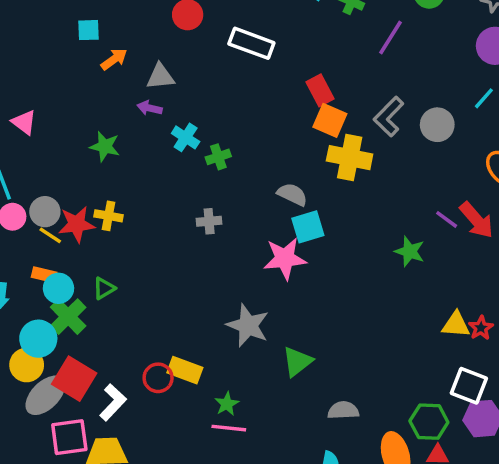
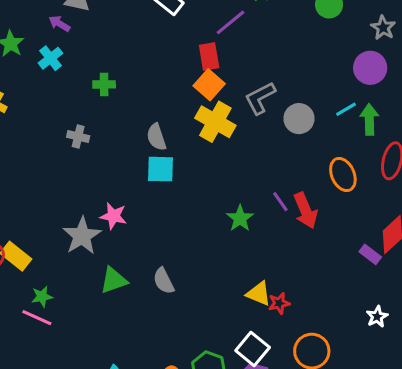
purple line: (390, 38) -> (230, 22), moved
cyan cross: (186, 137) -> (51, 58), moved
gray semicircle: (292, 194) -> (156, 137), turned -152
pink star: (285, 259) -> (113, 216), moved, size x0.7
gray semicircle: (343, 410) -> (164, 281), moved, turned -132

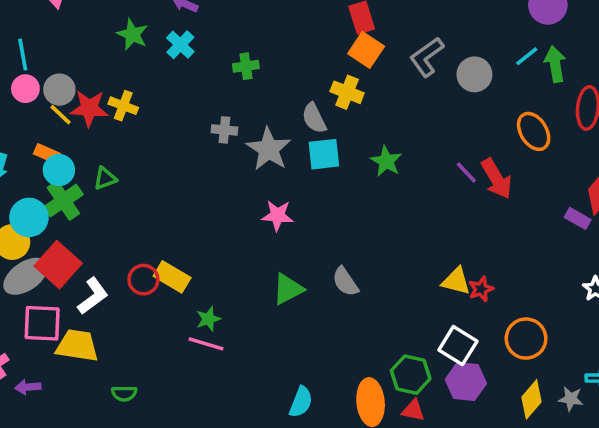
yellow cross: (215, 122) -> (347, 92), moved, size x0.7
green star: (240, 218) -> (386, 161), moved
gray star: (82, 236) -> (269, 149), moved

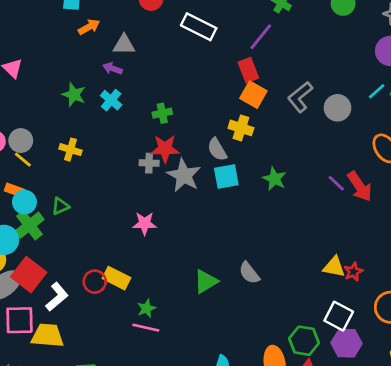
red star: (89, 108) -> (165, 149), moved
pink star: (277, 215) -> (145, 224), moved

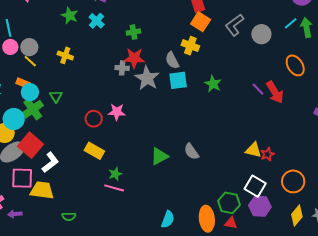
green triangle: (60, 206) -> (56, 96), turned -40
red circle: (95, 282) -> (94, 119), moved

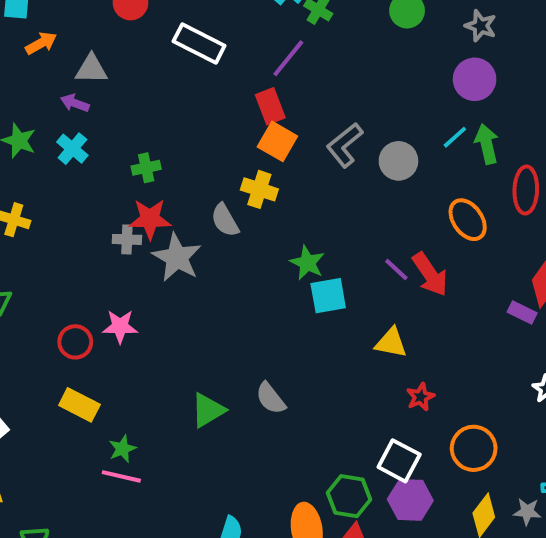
cyan square: (178, 80) -> (328, 296), moved
yellow triangle: (253, 150) -> (391, 343), moved

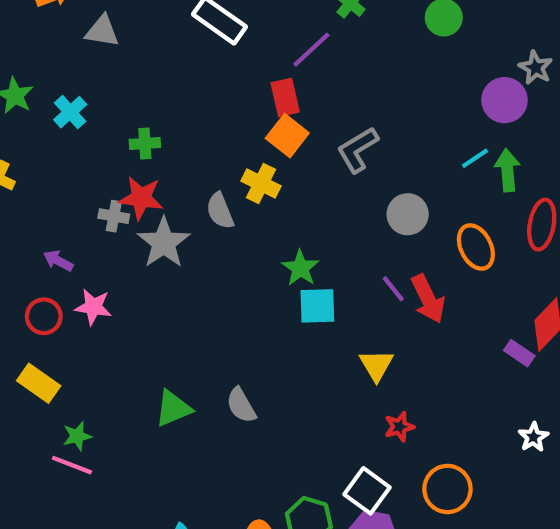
gray star: (481, 26) -> (536, 68), moved
purple arrow: (75, 103) -> (58, 261), moved
gray circle: (398, 161) -> (408, 214), moved
yellow triangle: (391, 343) -> (376, 365), turned 40

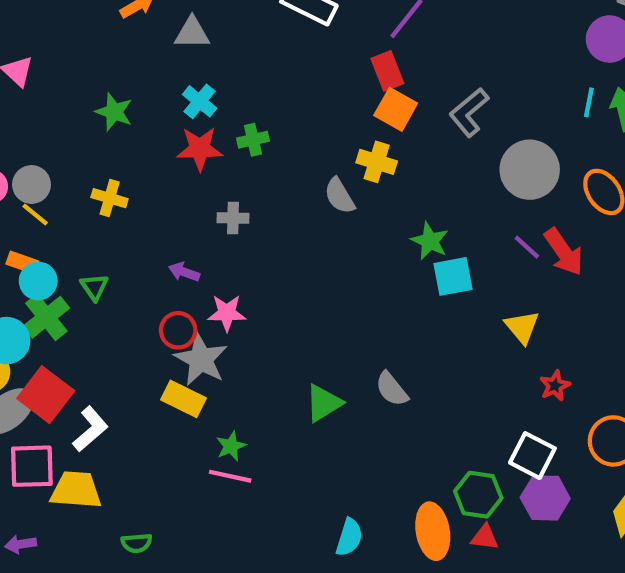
cyan cross: (70, 112) -> (200, 101), moved
cyan line: (475, 158) -> (589, 102), turned -36
red star: (141, 198) -> (200, 149), moved
gray circle: (408, 214) -> (530, 170), size x1.4
gray star: (164, 243) -> (201, 359), moved

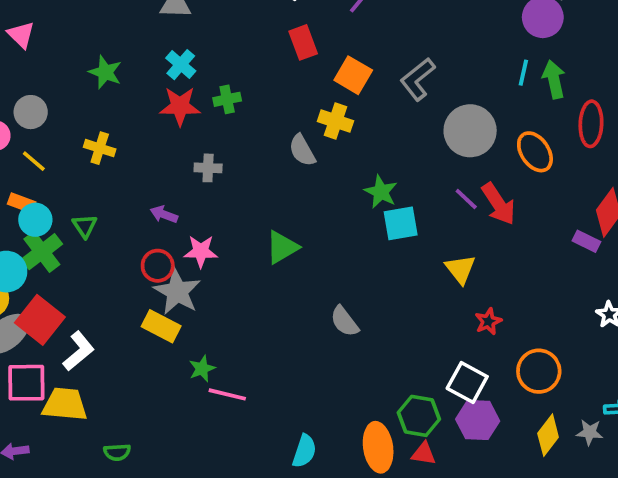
red rectangle: (387, 71) -> (303, 42), moved
gray circle: (31, 185) -> (31, 112), moved
green triangle: (323, 403) -> (282, 247), moved
pink line: (230, 476) -> (227, 394), moved

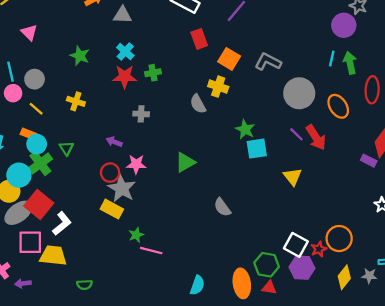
gray L-shape: (418, 79) -> (268, 62), turned 65
red star: (488, 321) -> (319, 249), moved

